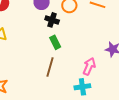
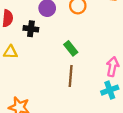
black cross: (52, 20) -> (31, 29), moved

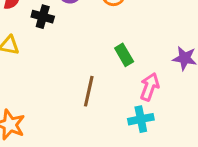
green rectangle: (71, 48) -> (124, 55), moved

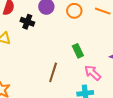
pink arrow: (150, 87) -> (93, 73), turned -72

